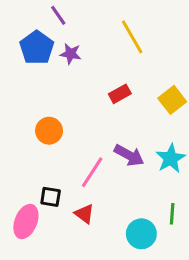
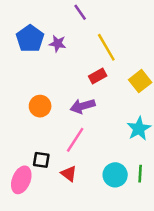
purple line: (58, 15) -> (80, 12), moved
yellow line: (132, 37) -> (106, 47), moved
purple arrow: (129, 155) -> (83, 106), moved, turned 135
cyan circle: (141, 234) -> (115, 175), moved

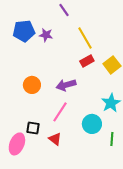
blue pentagon: (30, 39) -> (24, 31), turned 30
red rectangle: (98, 76) -> (87, 61), moved
cyan circle: (115, 175) -> (92, 124), moved

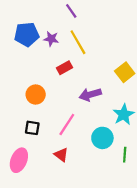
yellow line: (85, 38) -> (78, 42), moved
red rectangle: (87, 61) -> (65, 68), moved
purple arrow: (66, 85) -> (90, 95), moved
black square: (33, 128) -> (32, 128), moved

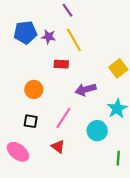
red rectangle: (65, 68) -> (61, 64), turned 32
green line: (125, 155) -> (118, 158), moved
pink ellipse: (19, 160) -> (18, 152), turned -75

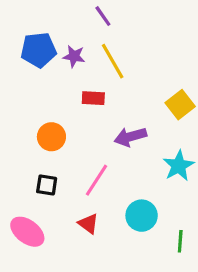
cyan circle: (97, 131) -> (142, 216), moved

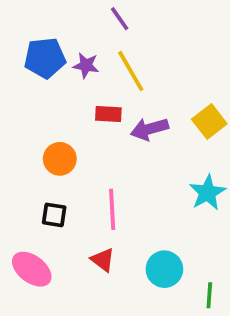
purple arrow: (130, 137) -> (149, 129), moved
pink line: (97, 180) -> (112, 209), turned -36
cyan circle: (142, 216) -> (164, 269), moved
green line: (180, 241) -> (209, 295), moved

